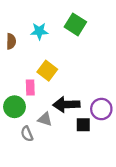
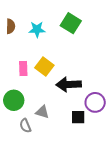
brown semicircle: (11, 41) -> (11, 26), moved
pink rectangle: (30, 88) -> (23, 69), moved
black arrow: (66, 104) -> (69, 84), moved

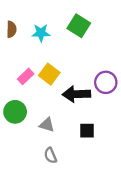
pink rectangle: (23, 69) -> (26, 76), turned 48
purple circle: (95, 102) -> (106, 82), moved
gray semicircle: (25, 126) -> (50, 155), moved

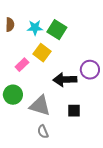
green square: (79, 26) -> (57, 30), moved
yellow square: (49, 74) -> (42, 53), moved
gray triangle: (47, 125) -> (40, 106), size x1.6

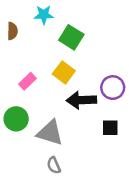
cyan star: (35, 28) -> (44, 15), moved
yellow square: (42, 53) -> (64, 72), moved
black square: (74, 111) -> (110, 128), moved

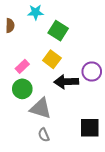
green circle: (16, 119) -> (22, 89), moved
black square: (110, 128) -> (90, 128), moved, size x1.5

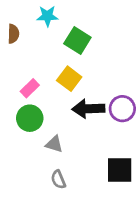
purple circle: (92, 72) -> (122, 109), moved
gray triangle: (41, 108) -> (54, 144), size x0.6

